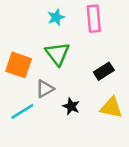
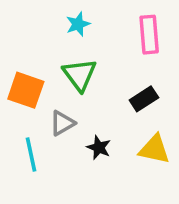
pink rectangle: (94, 19) -> (149, 35), moved
cyan line: (22, 111) -> (31, 154), turned -70

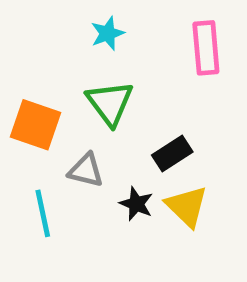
black rectangle: (144, 99) -> (172, 153), moved
gray triangle: (62, 123) -> (86, 170), turned 44
yellow triangle: (154, 149) -> (187, 206), moved, turned 32

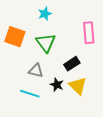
pink rectangle: (206, 48) -> (89, 33), moved
orange square: (35, 125) -> (15, 37), moved
cyan line: (43, 213) -> (30, 94), moved, turned -60

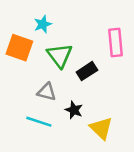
cyan star: (45, 14) -> (43, 24), moved
black rectangle: (72, 64) -> (87, 71), moved
yellow triangle: (78, 86) -> (101, 128), moved

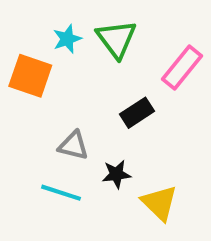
pink rectangle: (116, 42) -> (182, 68), turned 44
green triangle: (60, 55) -> (116, 39), moved
black star: (74, 110) -> (116, 174), turned -30

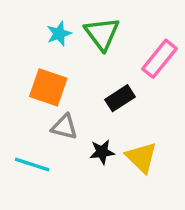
orange square: (30, 76) -> (48, 87), moved
cyan line: (61, 193) -> (32, 165), moved
yellow triangle: (159, 203) -> (141, 157), moved

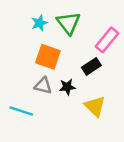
orange square: (48, 87) -> (48, 57), moved
black rectangle: (120, 98) -> (91, 66), moved
black star: (102, 152) -> (67, 87), moved

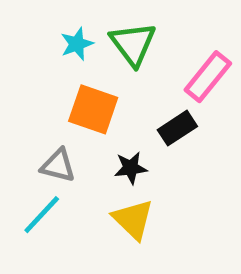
gray triangle: (43, 86) -> (58, 166), moved
yellow triangle: (95, 106) -> (133, 219), moved
cyan line: (21, 111) -> (42, 215), turned -65

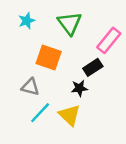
cyan star: (77, 44) -> (27, 21), moved
black star: (131, 168) -> (79, 88), moved
cyan line: (42, 215) -> (40, 113), moved

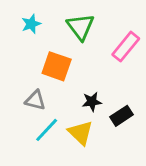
black rectangle: (93, 67) -> (122, 116), moved

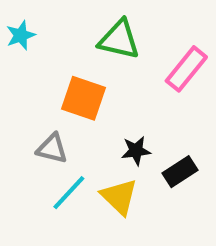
cyan star: (31, 24) -> (21, 35), moved
green triangle: (81, 27) -> (119, 40), turned -40

